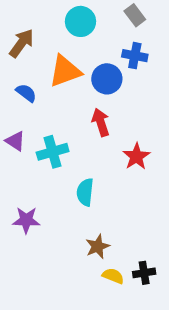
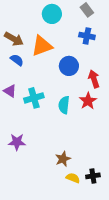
brown arrow: (22, 43) -> (14, 39), moved, turned 84
blue circle: (107, 79) -> (69, 66), moved
red arrow: (101, 122) -> (94, 79), moved
cyan semicircle: (85, 192) -> (64, 105), moved

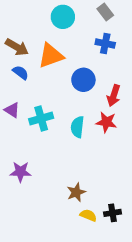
red arrow: (94, 79) -> (114, 96), turned -144
red star: (88, 101) -> (106, 122), turned -30

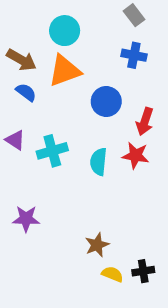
cyan circle: (63, 17) -> (65, 31), moved

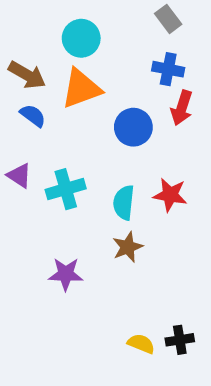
red arrow: (145, 122) -> (182, 108), moved
purple star: (26, 219) -> (66, 274), moved
brown star: (97, 245) -> (128, 247), moved

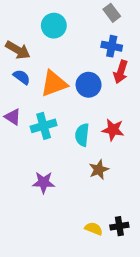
orange triangle: (81, 89) -> (54, 83), moved
brown star: (128, 247) -> (99, 170), moved

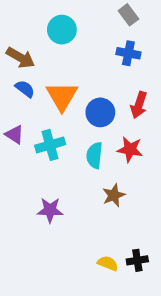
red arrow: (121, 72) -> (139, 105), moved
orange triangle: (54, 83) -> (62, 96), turned -40
blue circle: (89, 85) -> (100, 112), moved

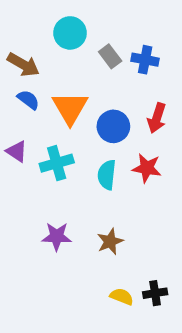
gray rectangle: (128, 15) -> (110, 56), moved
brown star: (114, 195) -> (110, 241), moved

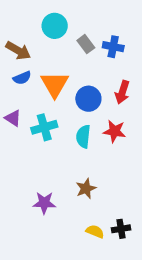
blue semicircle: (28, 100) -> (22, 78), turned 120
purple star: (57, 236) -> (44, 203), moved

